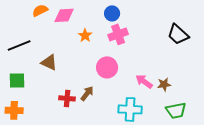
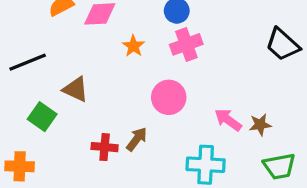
green square: (17, 80) -> (42, 117), moved, turned 36

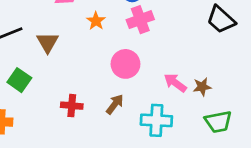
brown triangle: (76, 89) -> (48, 42), moved, turned 35
brown arrow: (137, 139) -> (115, 104), moved

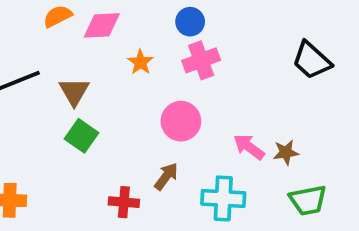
green square: (19, 80) -> (81, 136), moved
red cross: (72, 106) -> (124, 202), moved

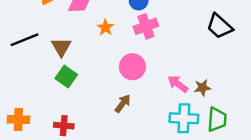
cyan cross: (223, 198) -> (184, 118), moved
green trapezoid: (308, 200) -> (217, 119), turned -75
red cross: (124, 202) -> (64, 126), moved

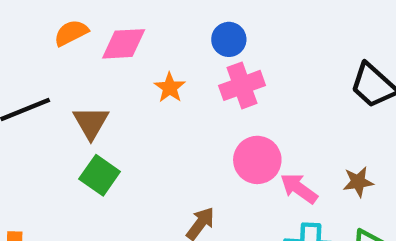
pink circle: (132, 67) -> (257, 160), moved
brown star: (202, 88) -> (358, 182), moved

